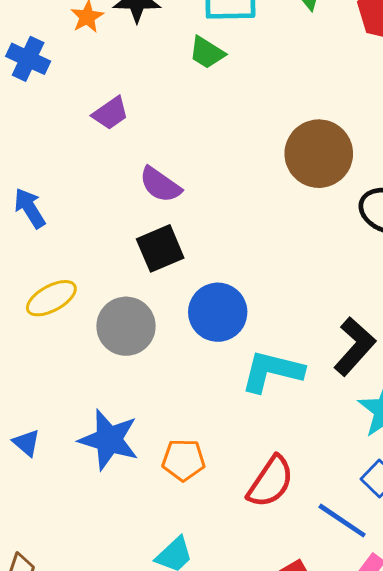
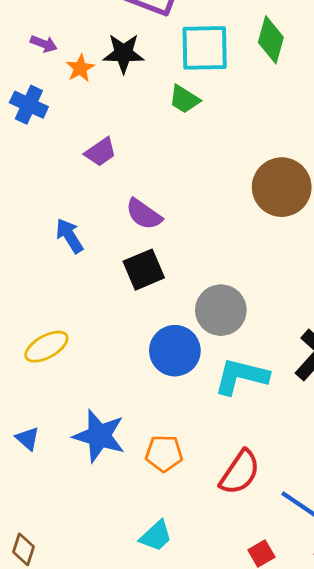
blue arrow: (30, 208) -> (69, 236), moved
yellow ellipse: (51, 298) -> (46, 347), moved
blue circle: (218, 312) -> (175, 351), moved
gray circle: (126, 326) -> (221, 310), moved

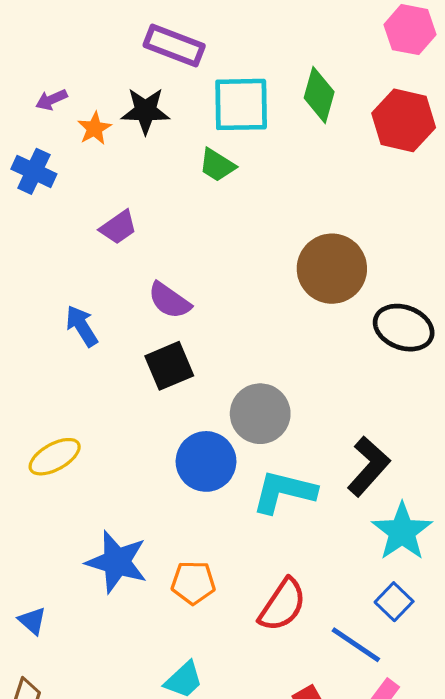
purple arrow: (44, 44) -> (51, 100), turned 135
blue triangle: (28, 439) -> (32, 621), moved

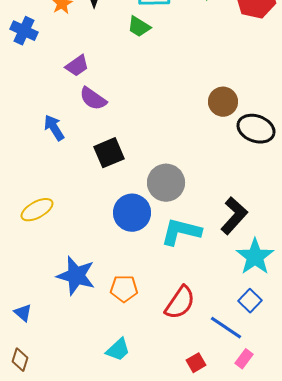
brown circle: (332, 269) -> (223, 102), moved, size x0.7
purple semicircle: (169, 301) -> (93, 99), moved

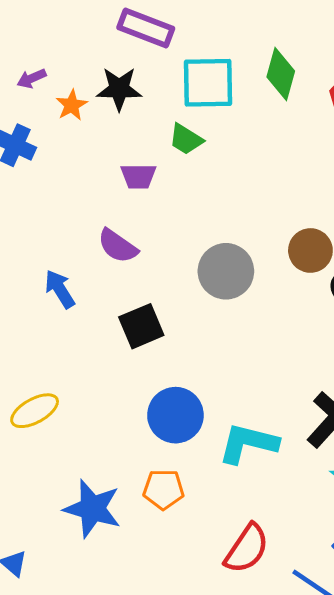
purple trapezoid: (77, 66) -> (138, 176), moved, turned 35
gray circle: (166, 183) -> (226, 271), moved
orange pentagon: (124, 289) -> (164, 489), moved

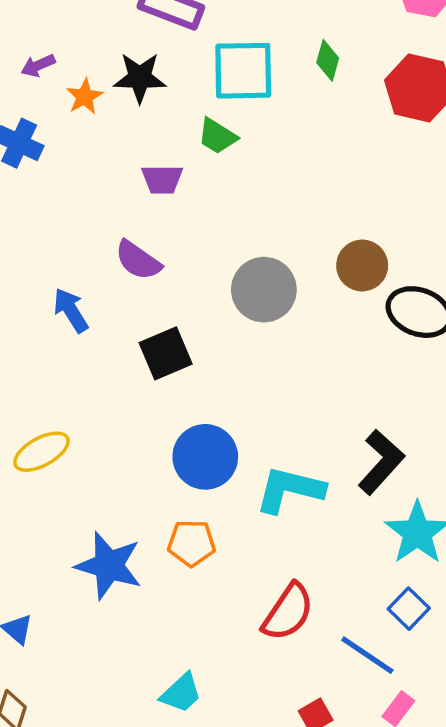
green diamond: (281, 74) -> (328, 60), size x0.7

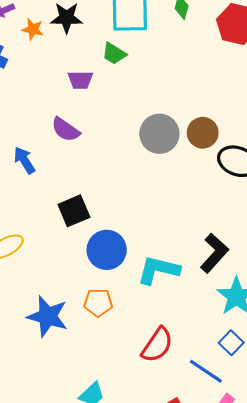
orange star: (85, 97) -> (33, 29), turned -30
gray circle: (264, 290) -> (159, 134), moved
black square: (166, 353) -> (74, 211), moved

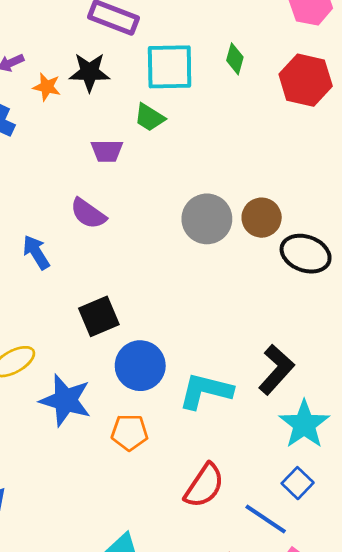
blue star: (48, 316) -> (65, 400), moved

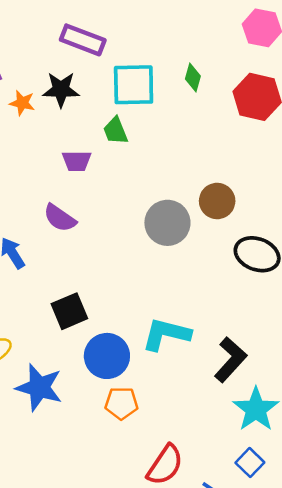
green trapezoid: (150, 118) -> (115, 131), turned 36
brown circle: (262, 218) -> (217, 201), moved
cyan L-shape: (206, 391) -> (166, 334), moved
orange pentagon: (130, 432) -> (121, 403), moved

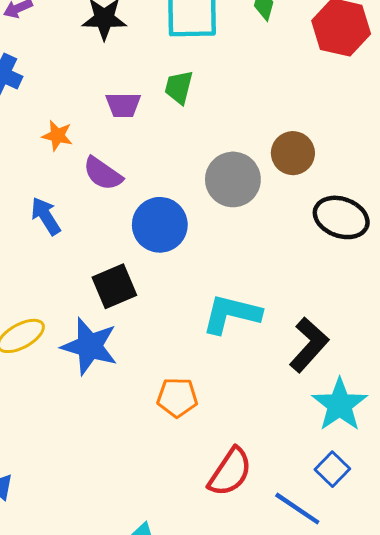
orange star: (22, 103) -> (57, 136), moved
green trapezoid: (115, 131) -> (179, 87), moved, turned 36
blue circle: (107, 356) -> (160, 225), moved
blue star: (39, 387) -> (90, 346), moved

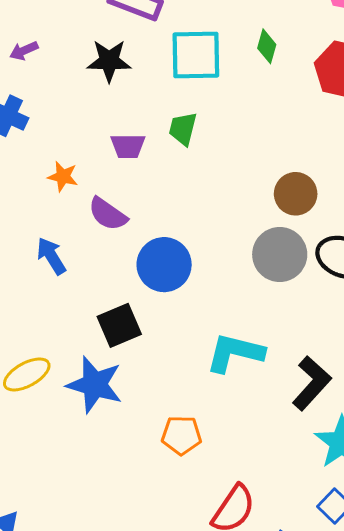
gray circle: (233, 179) -> (280, 254), moved

